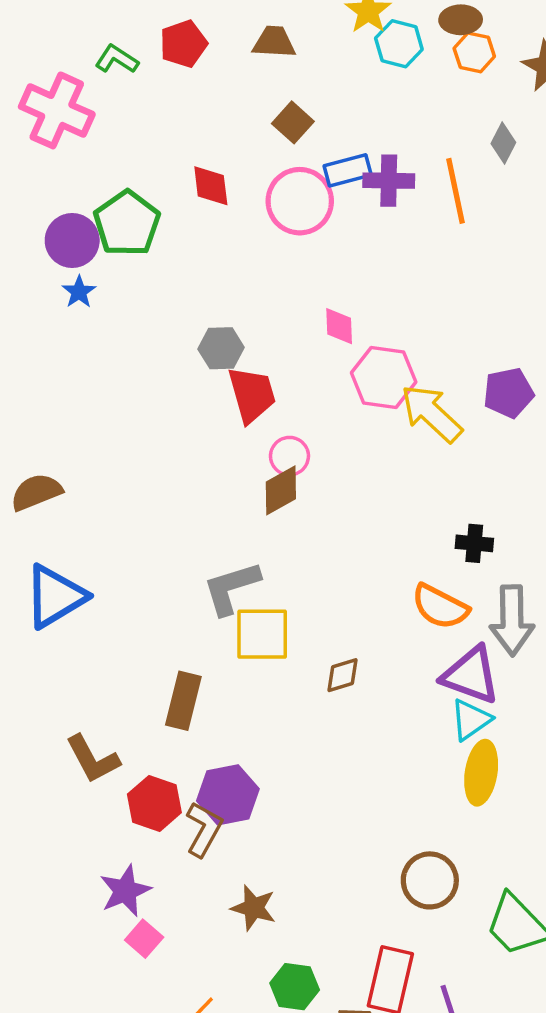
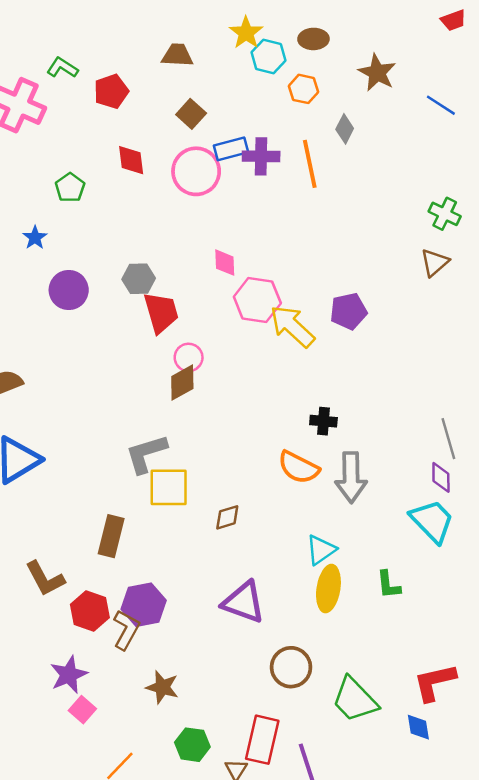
red pentagon: (183, 44) -> (111, 91), moved
orange hexagon: (474, 52) -> (303, 89), moved
green pentagon: (127, 223) -> (70, 188), size x0.6
purple circle: (72, 241) -> (69, 290), moved
purple triangle: (471, 675) -> (244, 602), moved

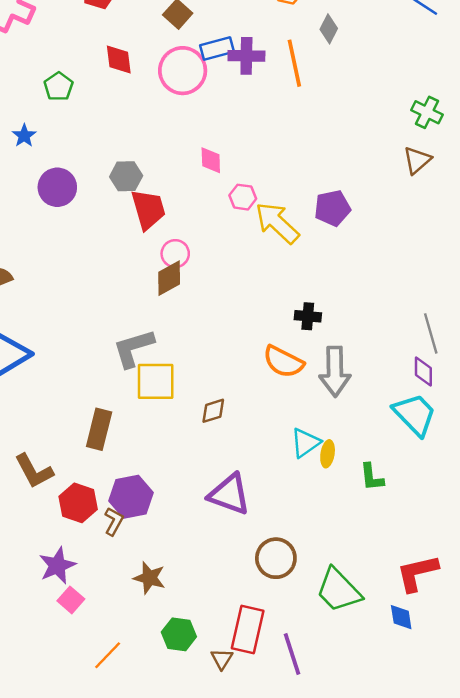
pink hexagon: (257, 300) -> (243, 197), size x0.6
yellow ellipse: (328, 589) -> (328, 454), moved, size x0.6
brown L-shape: (126, 630) -> (114, 521), size x0.7

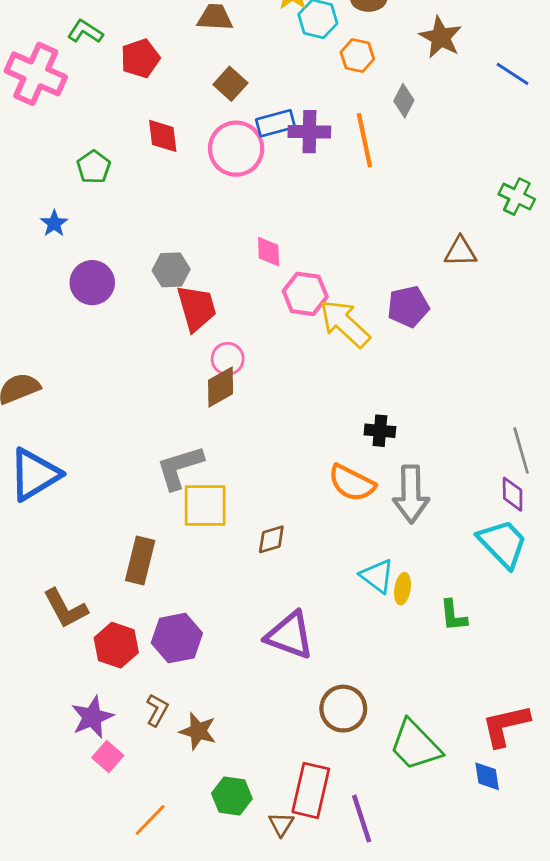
brown triangle: (417, 160) -> (460, 252), moved, turned 40
pink hexagon: (243, 197) -> (305, 294), size x1.4
cyan triangle: (305, 443) -> (377, 576), turned -48
brown L-shape: (114, 521) -> (157, 710), moved

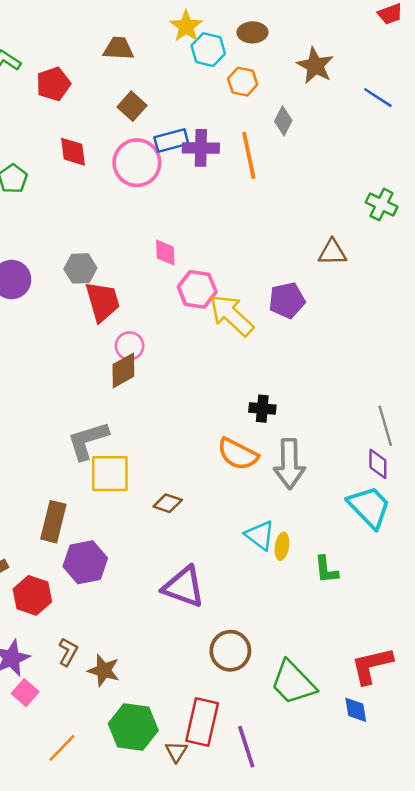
brown diamond: (271, 539) -> (168, 503), turned 36
purple hexagon: (177, 638) -> (85, 562), moved
green hexagon: (232, 796) -> (133, 727), size x1.4

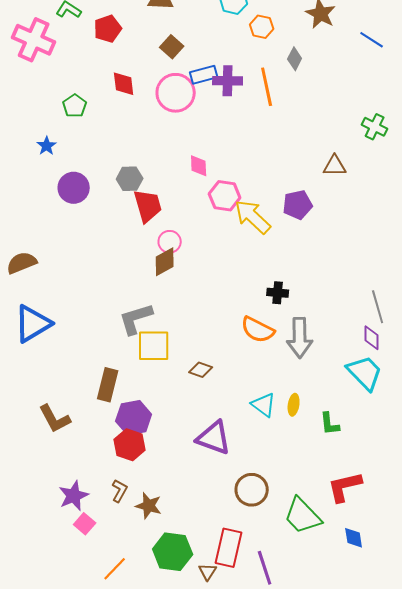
cyan triangle: (260, 535) -> (264, 405), moved
red hexagon: (32, 595) -> (130, 445), moved
red L-shape: (372, 666) -> (345, 487), moved

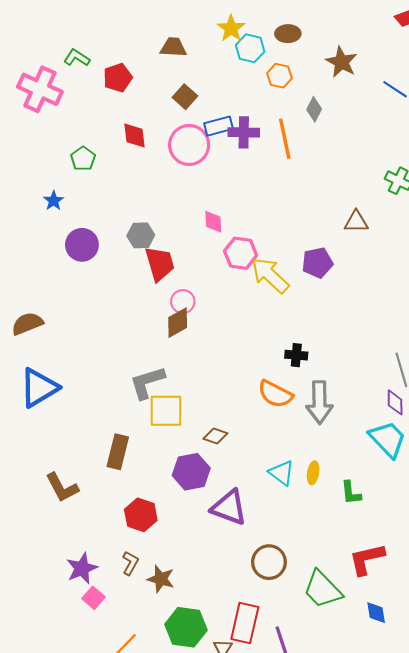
purple hexagon: (134, 418) -> (191, 472), moved

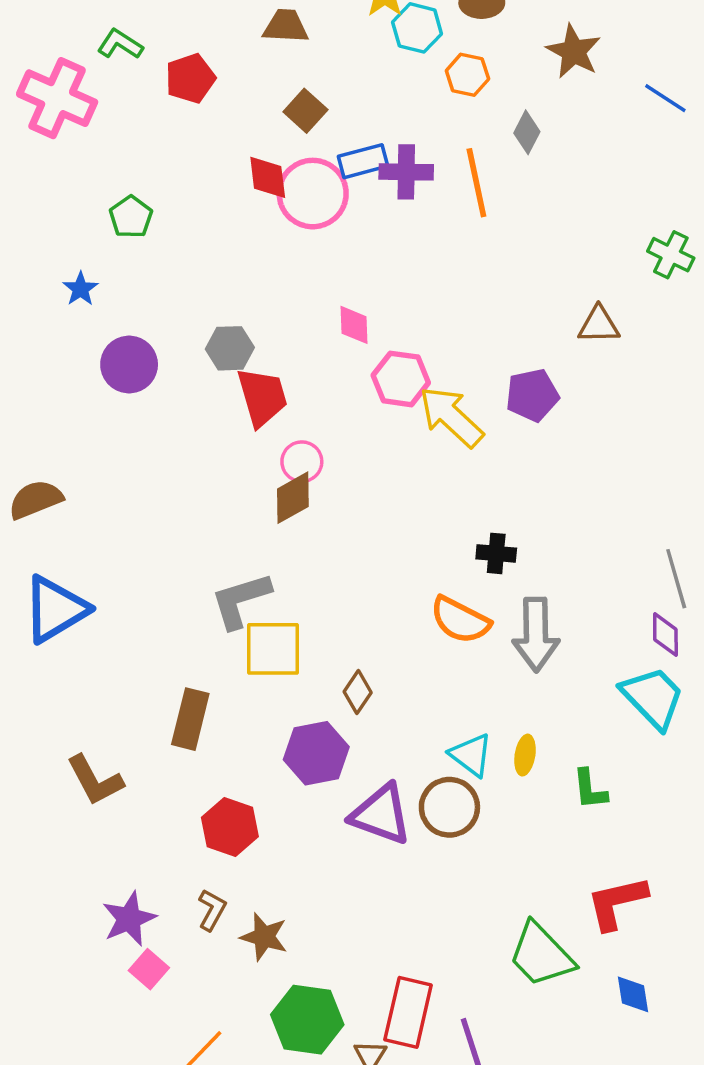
red diamond: (134, 136) -> (268, 177), moved
brown diamond: (215, 436) -> (358, 692), turned -75
brown circle: (269, 562) -> (449, 807), moved

